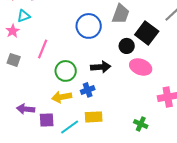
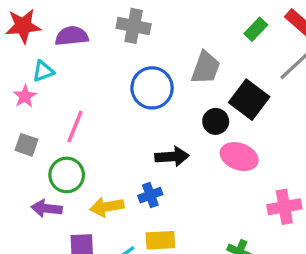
green circle: (66, 71) -> (67, 175), moved
purple arrow: (26, 109) -> (47, 208), moved

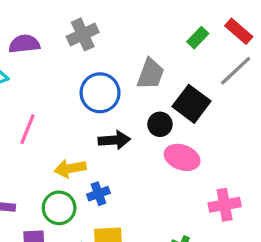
gray cross: (134, 26) -> (83, 34), turned -36
black arrow: (172, 157) -> (114, 140), moved
green circle: (67, 175) -> (59, 208), moved
yellow arrow: (107, 207) -> (70, 168), moved

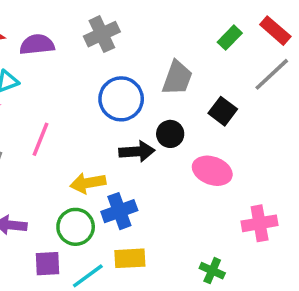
black square: (191, 104) -> (223, 111), size x0.7
black circle: (160, 124) -> (170, 134), moved
blue cross: (98, 194) -> (119, 211), size x1.4

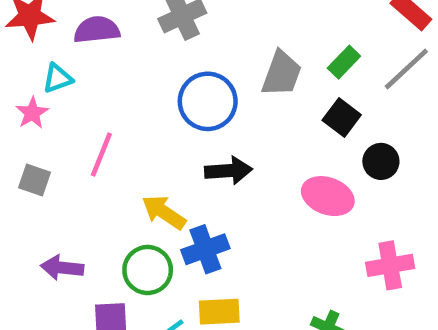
green rectangle: (230, 38) -> (344, 62), moved
black circle: (170, 134) -> (381, 161), moved
yellow arrow: (88, 183) -> (164, 212), turned 44

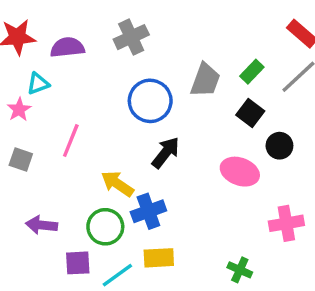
black arrow: (228, 171) -> (166, 153), turned -48

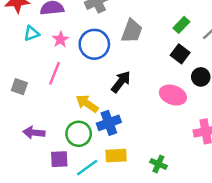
gray trapezoid: (205, 80) -> (132, 31), moved
blue circle: (150, 101) -> (94, 44), moved
pink star: (19, 109) -> (60, 39), moved
green cross: (240, 270) -> (158, 164), moved

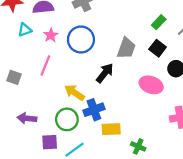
gray trapezoid: (132, 31) -> (126, 48), moved
yellow rectangle: (116, 156) -> (111, 129), moved

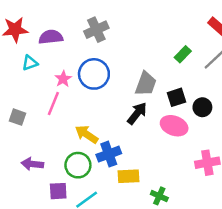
pink star: (51, 35) -> (63, 79), moved
black square: (158, 48) -> (177, 97), moved, turned 35
black arrow: (105, 73) -> (137, 113), moved

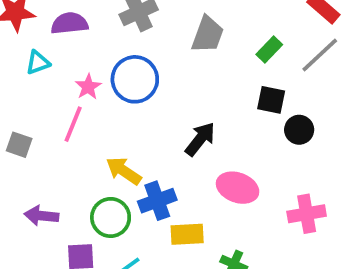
gray trapezoid: (146, 84) -> (208, 35), moved
black square: (177, 97) -> (271, 100), moved, turned 30
pink ellipse: (174, 126) -> (238, 188), moved

